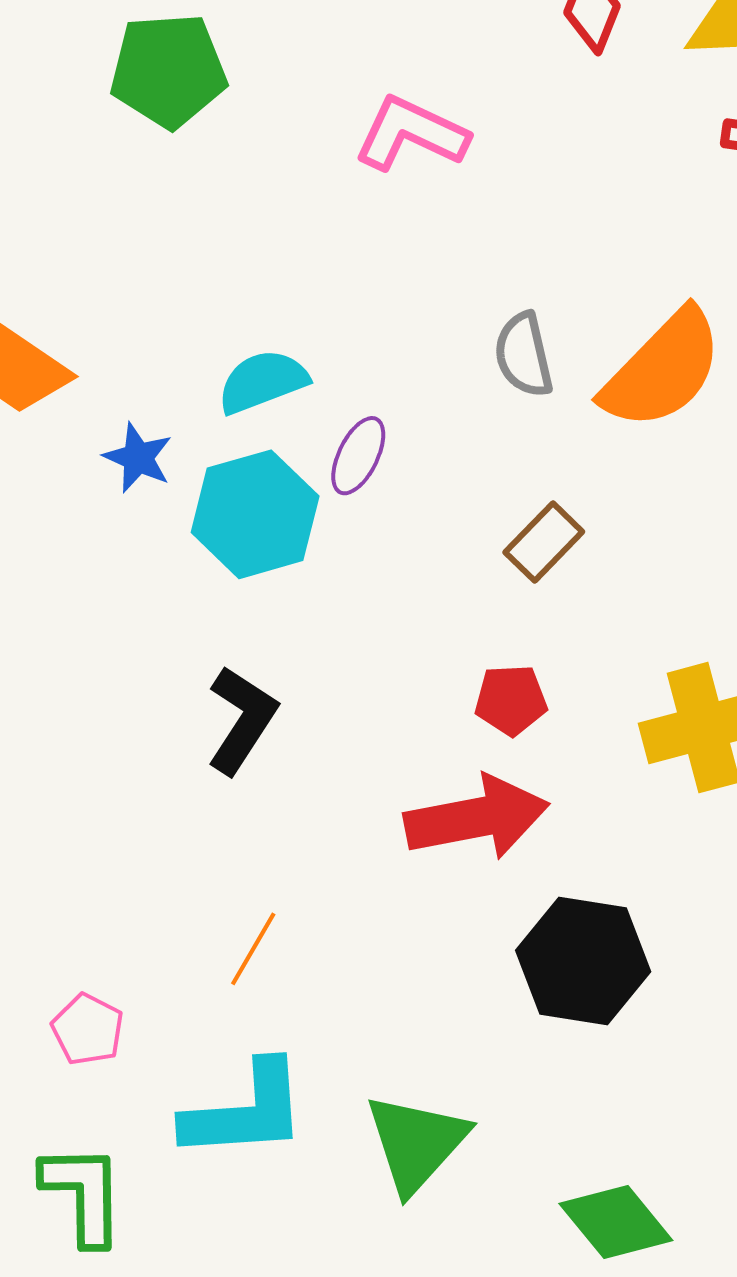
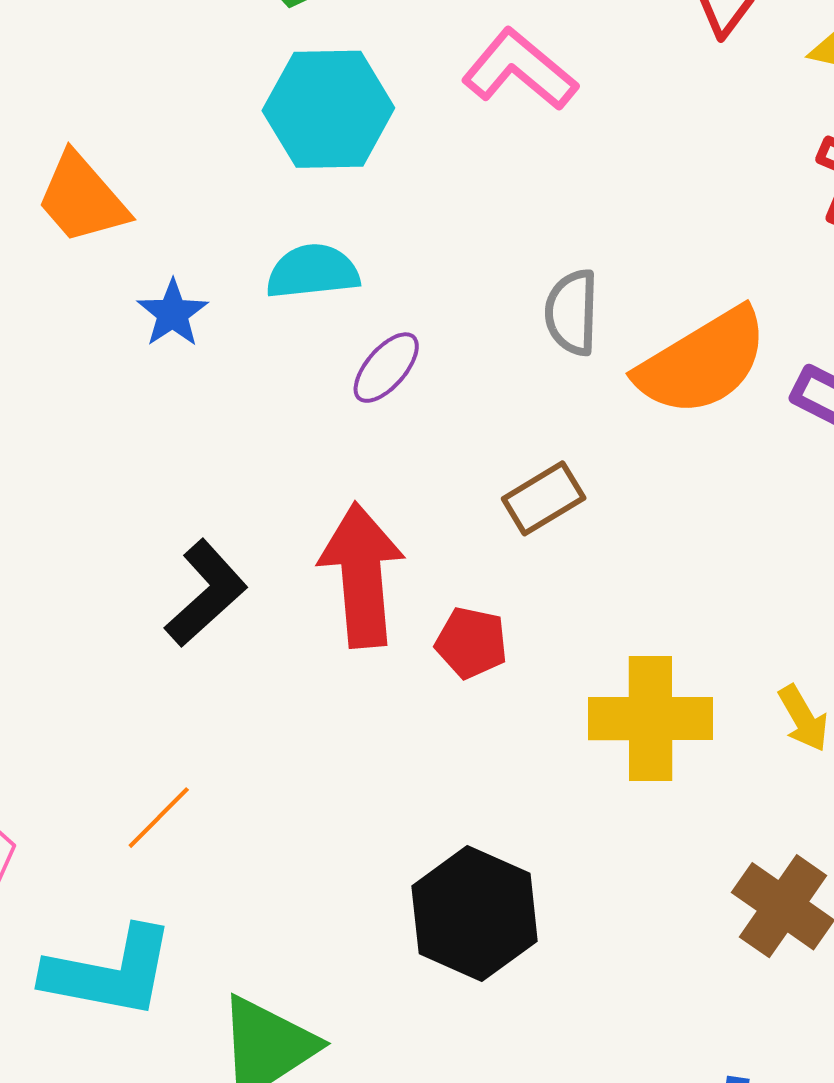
cyan hexagon: (255, 514) -> (328, 109), moved
red arrow: (477, 818) -> (362, 575), moved, turned -99

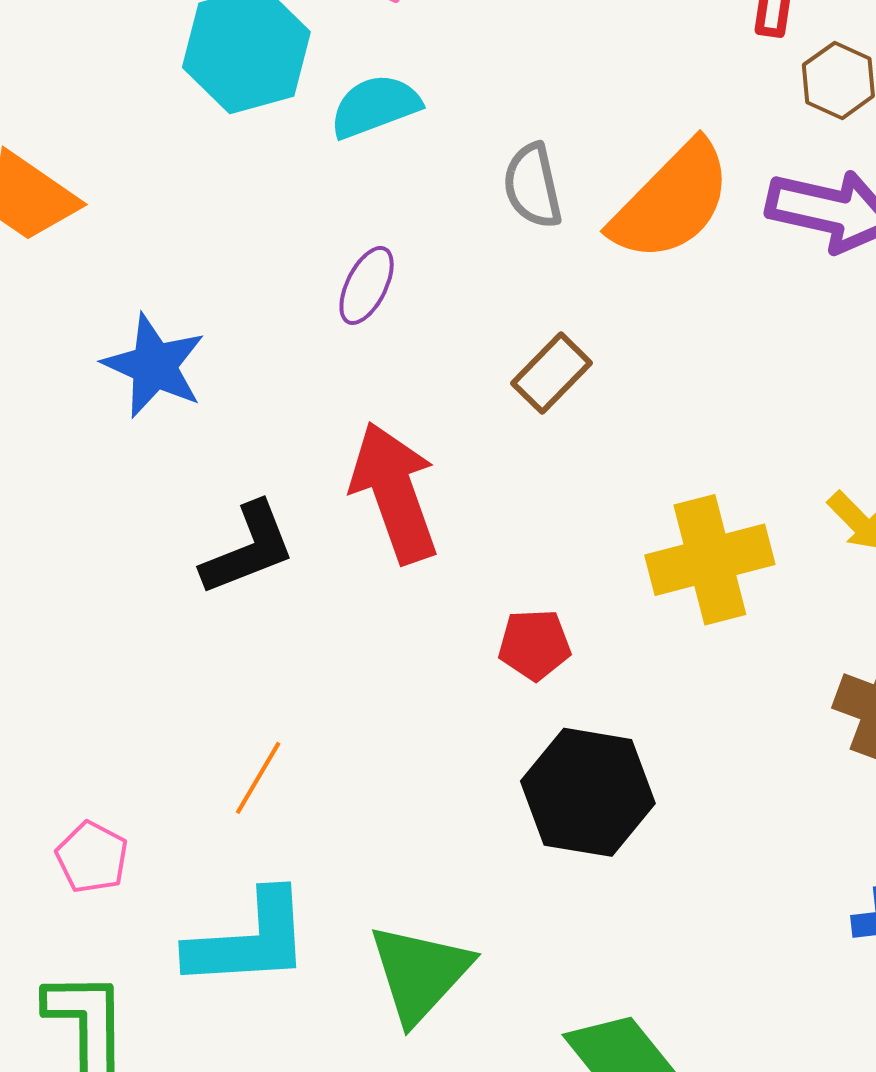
cyan semicircle: (313, 272) -> (375, 106), moved
blue star: (173, 313) -> (154, 366), moved, size x1.5
black L-shape: (206, 593) -> (248, 549), turned 35
red pentagon: (471, 643) -> (534, 645), moved

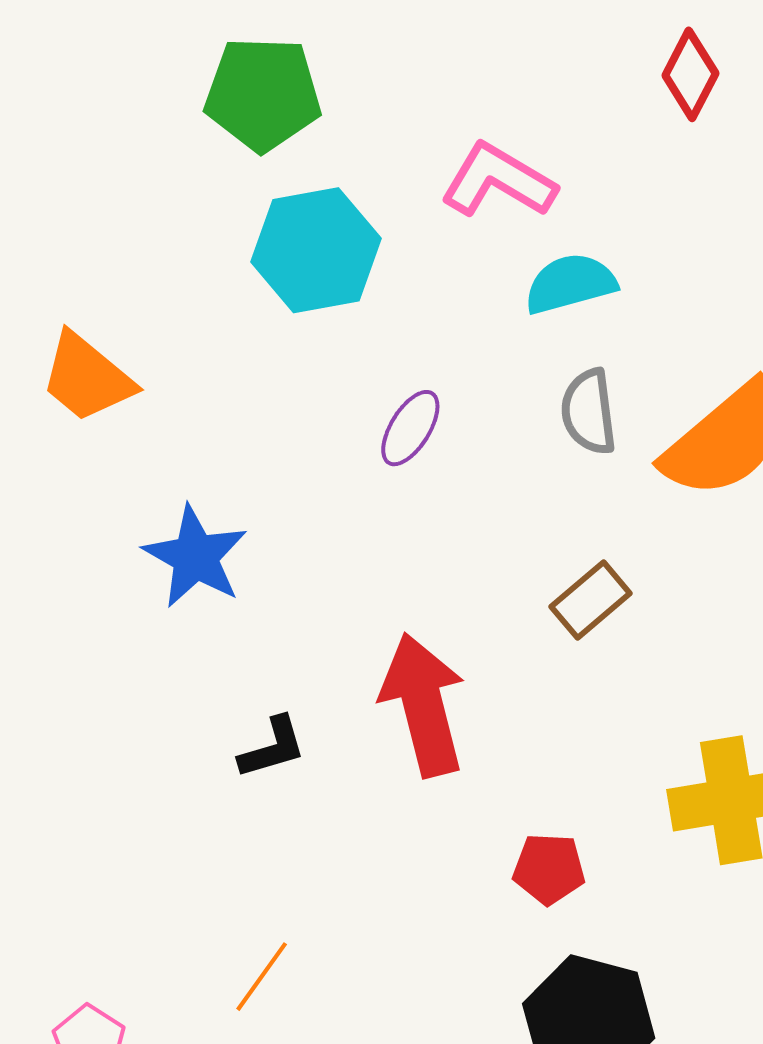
cyan semicircle: (375, 106) -> (570, 284), moved
purple ellipse: (367, 285) -> (410, 428), moved
black L-shape: (248, 549) -> (272, 748), size x0.7

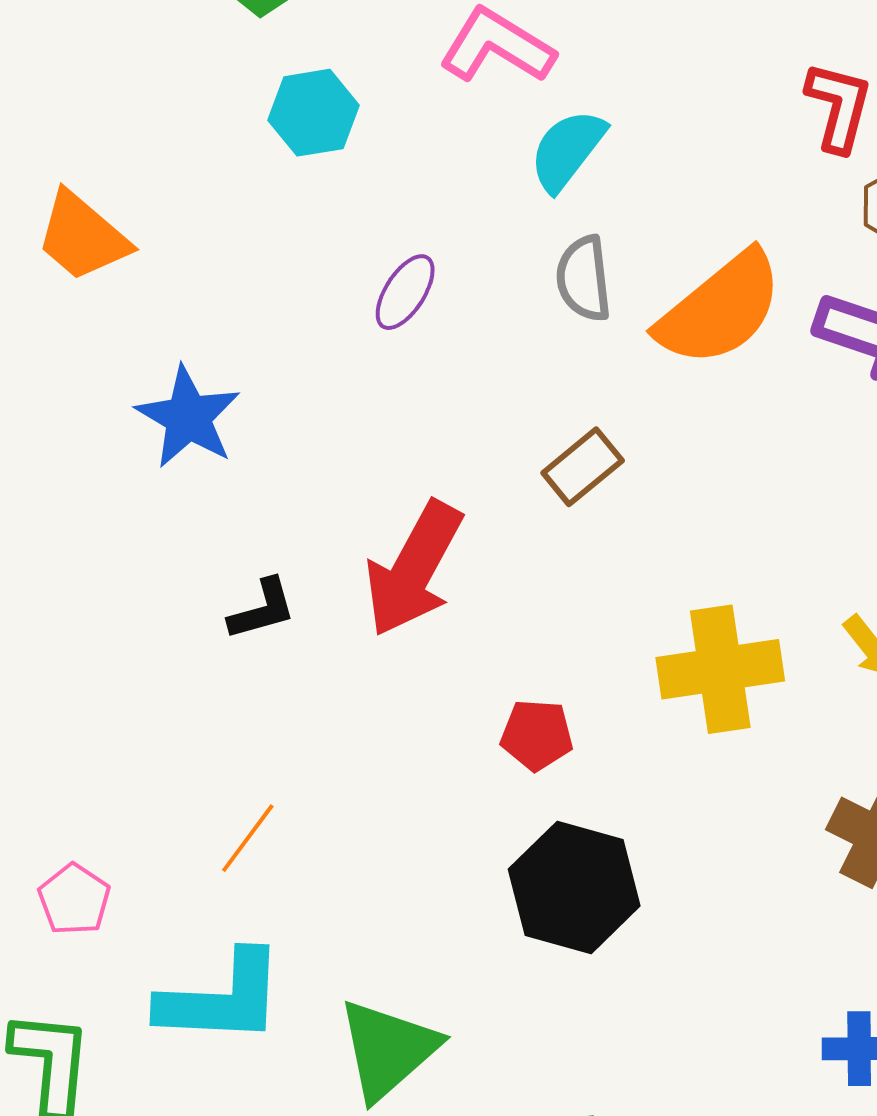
cyan hexagon: (316, 250) -> (314, 113), size x0.7
cyan semicircle: (570, 284) -> (567, 150), turned -38
red arrow: (423, 705) -> (414, 569), turned -138

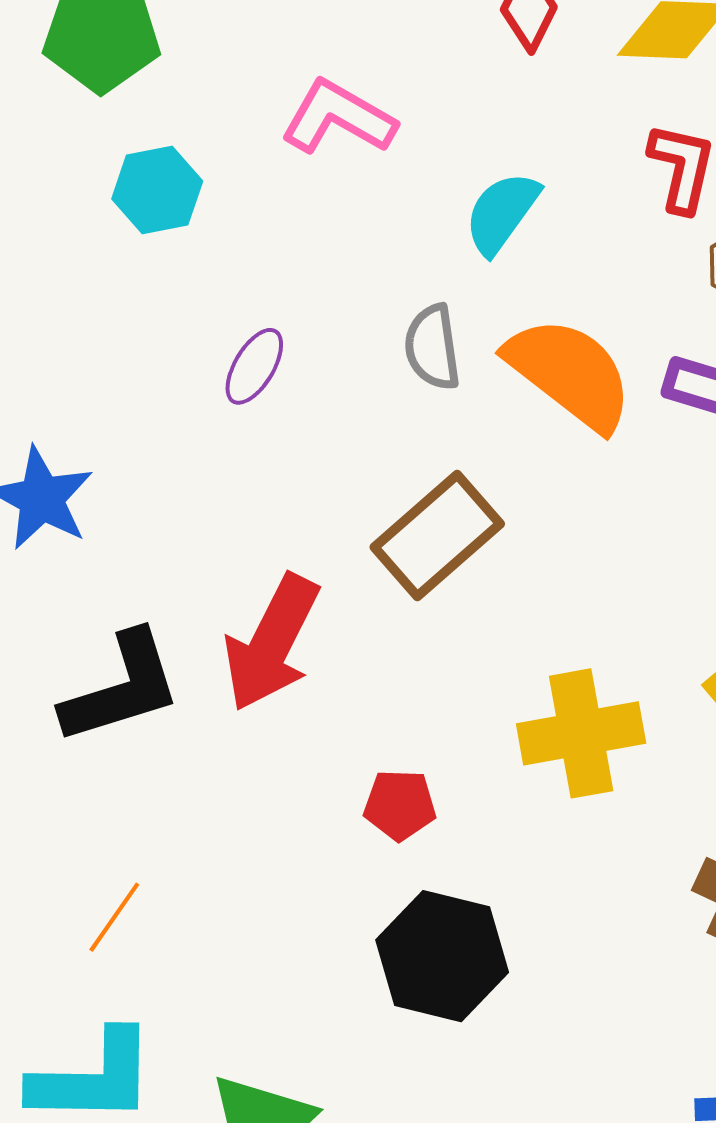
cyan semicircle: (567, 150) -> (502, 213), moved
orange semicircle: (720, 309) -> (570, 373), turned -101
brown rectangle: (583, 467) -> (437, 535), size x1.6
black L-shape: (262, 609) -> (122, 688), size x1.8

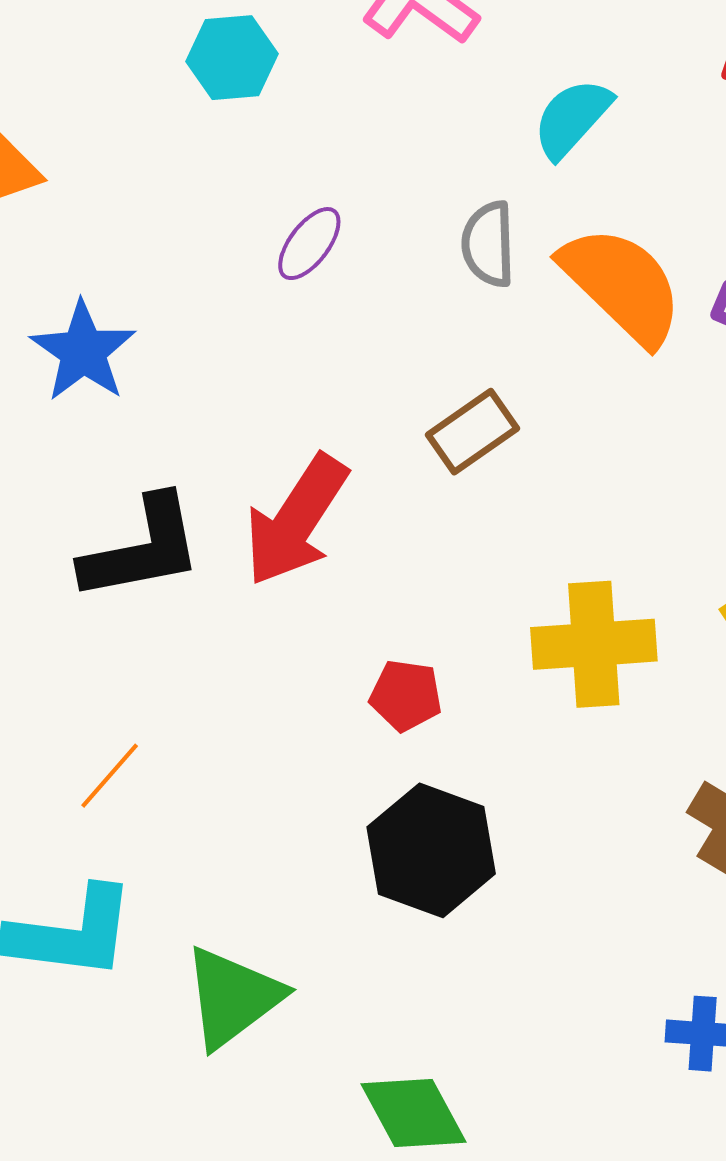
brown rectangle: (437, 535) -> (473, 432), size x0.7

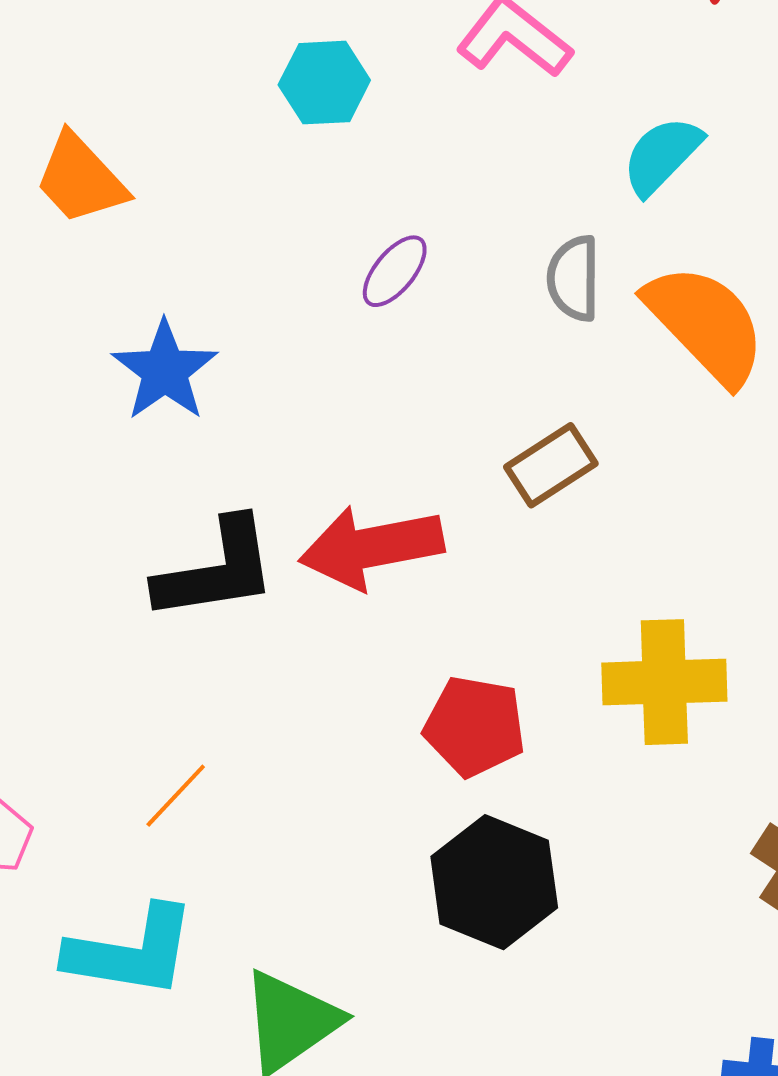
red arrow: (296, 520) -> (371, 547), turned 44
red pentagon: (406, 695) -> (475, 726), size x1.4

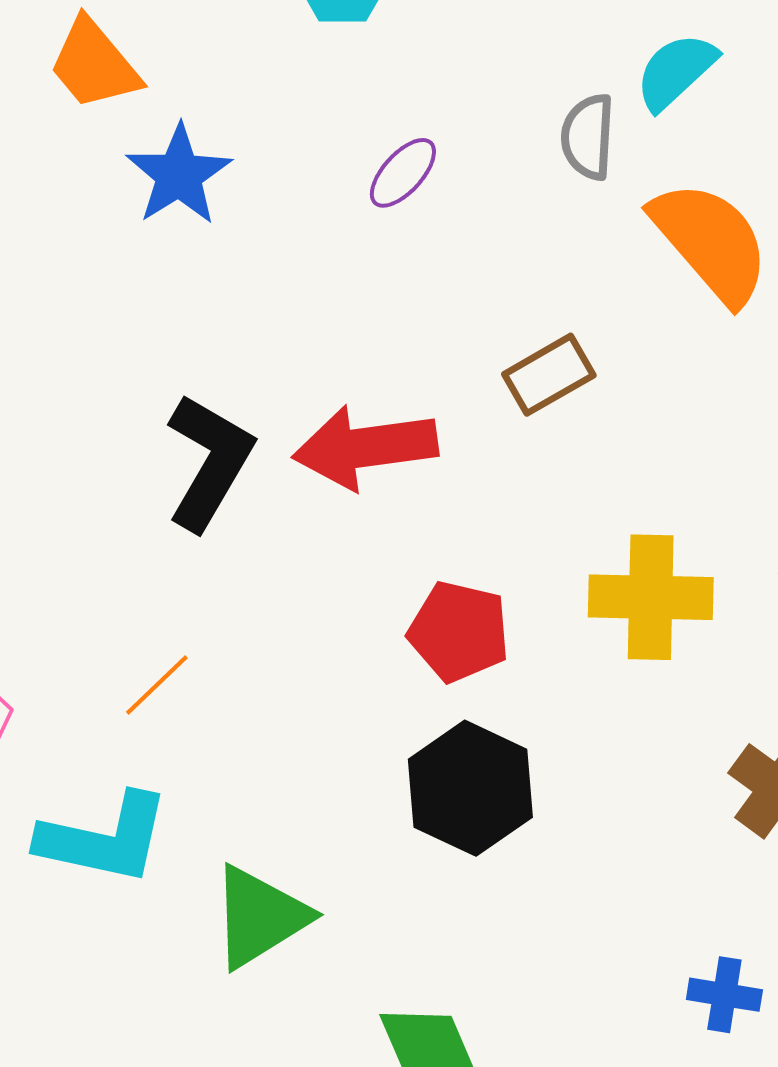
gray semicircle: (574, 278) -> (588, 137), moved
blue star: (165, 371) -> (179, 175), moved
black L-shape: (216, 570) -> (209, 462), turned -54

